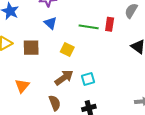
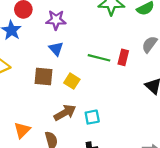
brown square: (31, 48) -> (44, 77), moved
orange triangle: (22, 86) -> (22, 130), moved

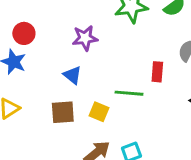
purple star: (56, 20) -> (85, 38), moved
green line: (99, 58) -> (129, 93), moved

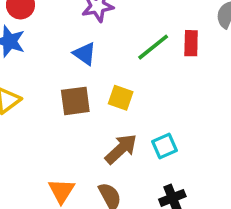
green line: (129, 93) -> (153, 47), moved, turned -40

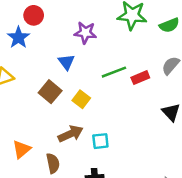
red rectangle: (191, 43) -> (140, 78), turned 48
brown square: (75, 101) -> (50, 92), turned 30

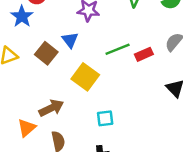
brown square: (50, 92) -> (46, 53), moved
yellow square: (81, 99) -> (85, 77), size x1.5
brown arrow: (71, 134) -> (51, 108), moved

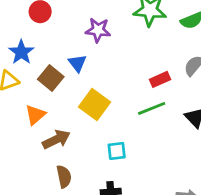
blue star: (22, 16) -> (21, 52), moved
green line: (118, 49) -> (152, 108), moved
orange triangle: (27, 128) -> (35, 115), moved

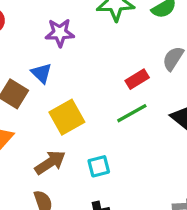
yellow square: (94, 105) -> (67, 117), turned 32
brown arrow: (56, 139) -> (50, 162), moved

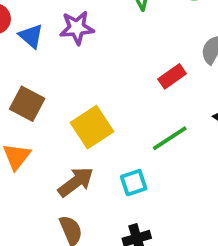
blue triangle: (41, 73) -> (31, 36), moved
green line: (132, 113) -> (170, 138), moved

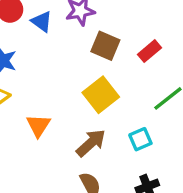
red rectangle: (172, 76) -> (149, 51), moved
brown square: (27, 104) -> (105, 46), moved

